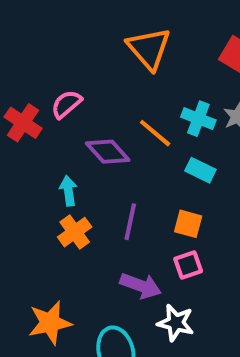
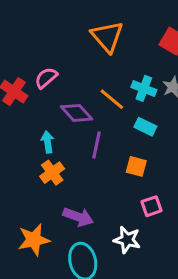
purple line: (130, 222) -> (96, 145), moved
pink square: (188, 265) -> (151, 206), moved
purple arrow: (141, 286) -> (78, 217), moved

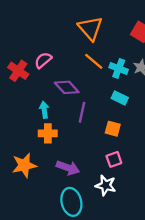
orange line: (112, 99) -> (94, 61), moved
orange cross: (52, 173) -> (48, 133), turned 36
pink square: (151, 206) -> (114, 159), moved
orange star: (34, 240) -> (24, 165), moved

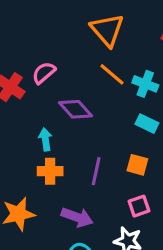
purple line: (82, 112) -> (96, 171), moved

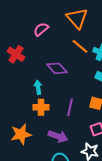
pink semicircle: (44, 73) -> (41, 29), moved

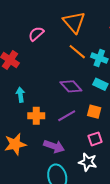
purple diamond: (57, 68) -> (71, 86), moved
cyan arrow: (38, 87) -> (20, 95), moved
purple line: (70, 107) -> (67, 116), turned 48

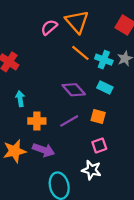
pink semicircle: (36, 34) -> (49, 27), moved
purple arrow: (54, 146) -> (44, 150), moved

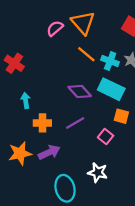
cyan rectangle: (105, 88) -> (111, 89), size x1.6
orange square: (98, 117) -> (121, 116), moved
pink square: (99, 146) -> (106, 136), moved, turned -32
purple arrow: (44, 150) -> (49, 152), turned -45

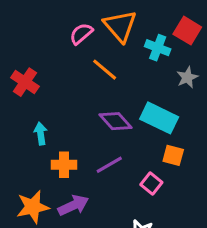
orange line: (86, 54) -> (105, 70), moved
cyan cross: (110, 61) -> (158, 48), moved

